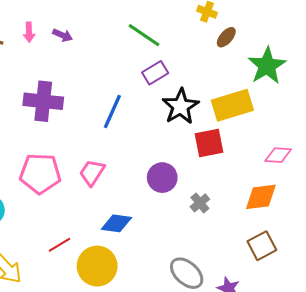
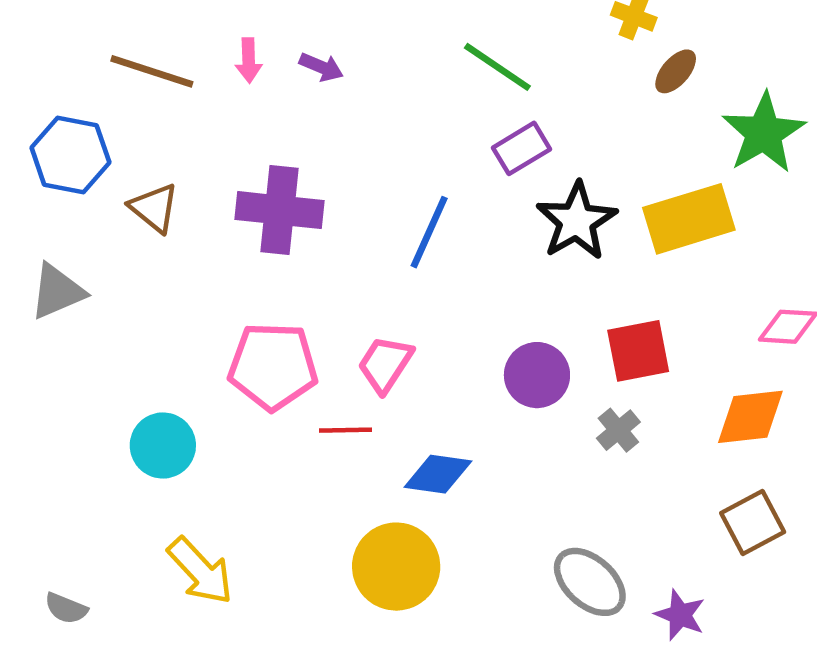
red square: (209, 143) -> (638, 351), moved
red line: (59, 245) -> (346, 430), moved, turned 30

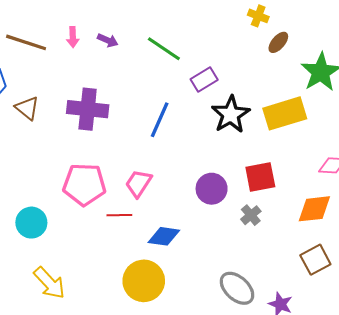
green line: (497, 67) -> (164, 49), moved

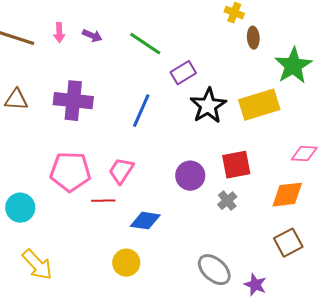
brown ellipse: (278, 42) -> (253, 38), turned -45
brown triangle: (27, 108) -> (16, 100), turned -35
yellow circle: (144, 281) -> (126, 263), size x0.7

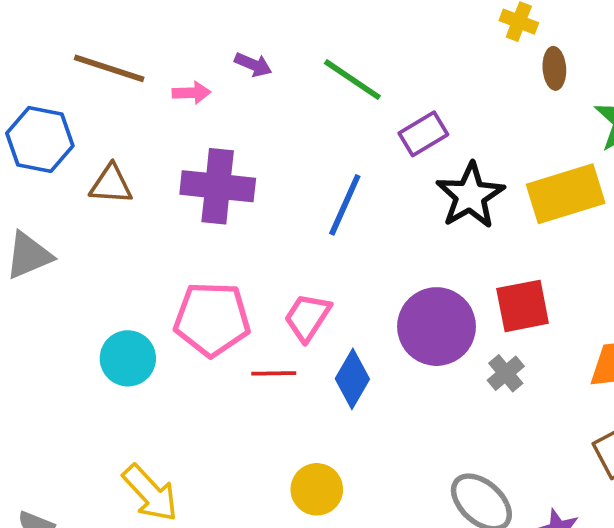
pink arrow: (59, 33) -> (191, 93), moved, turned -90
purple circle: (190, 176) -> (437, 327), size x1.4
cyan circle: (20, 208) -> (128, 358), moved
blue diamond: (145, 221) -> (352, 379), moved, turned -68

